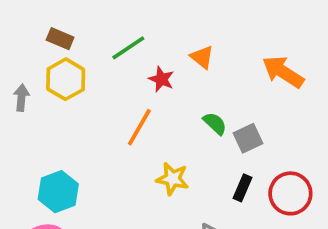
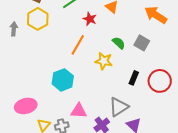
gray square: (248, 138) -> (142, 43), moved, turned -35
yellow star: (172, 179) -> (104, 61), moved
cyan hexagon: (58, 192) -> (63, 80), moved

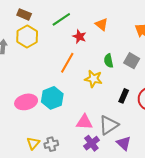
green semicircle: (119, 43) -> (109, 61), turned -144
pink ellipse: (26, 106) -> (26, 102), moved
pink triangle: (79, 111) -> (84, 122), moved

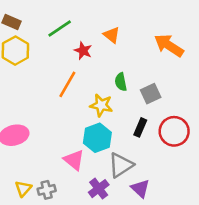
gray square: (132, 61) -> (151, 94), moved, turned 35
cyan hexagon: (52, 98) -> (97, 138), moved
pink triangle: (84, 122) -> (74, 160), moved, turned 36

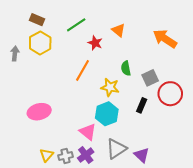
red circle: (174, 131) -> (170, 94), moved
gray triangle: (121, 165) -> (116, 149), moved
purple cross: (99, 189) -> (86, 155), moved

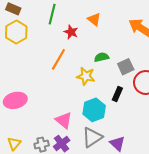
green line: (76, 25) -> (52, 14), turned -42
green semicircle: (126, 68) -> (102, 57), turned 88
cyan hexagon: (107, 114) -> (94, 110), moved
yellow triangle: (47, 155) -> (14, 144), moved

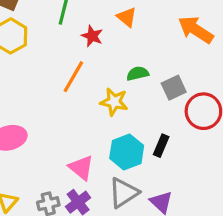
black rectangle: (117, 94) -> (161, 146), moved

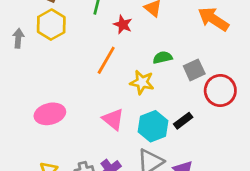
black rectangle: (161, 146) -> (183, 121), turned 30
pink triangle: (81, 168) -> (113, 119), moved

